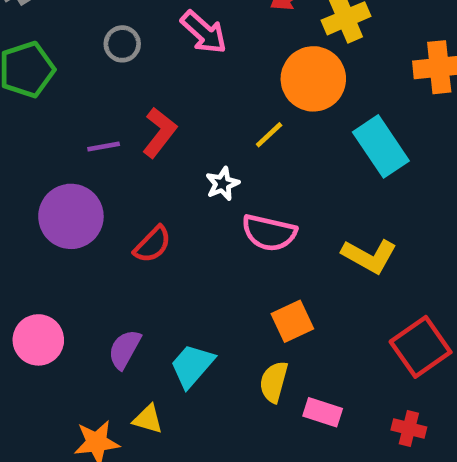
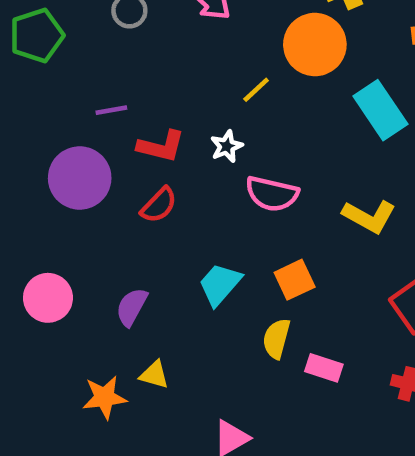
red L-shape: (160, 132) -> (161, 146), moved, turned 66
yellow line: (269, 135) -> (256, 90), moved
cyan trapezoid: (192, 366) -> (220, 284), moved

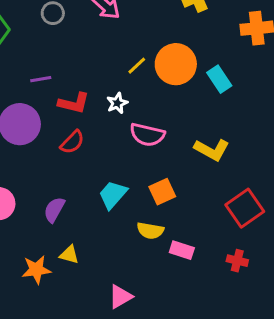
orange circle: (315, 45) -> (176, 64), moved
cyan rectangle: (380, 110) -> (219, 79), size x0.7
yellow semicircle: (276, 339) -> (150, 231), turned -95

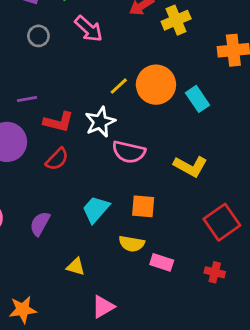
white star: (117, 103) -> (100, 122), size x1.5
orange square: (162, 192) -> (143, 206), turned 30
yellow triangle: (69, 255) -> (76, 267), moved
orange star: (36, 270) -> (23, 310), moved

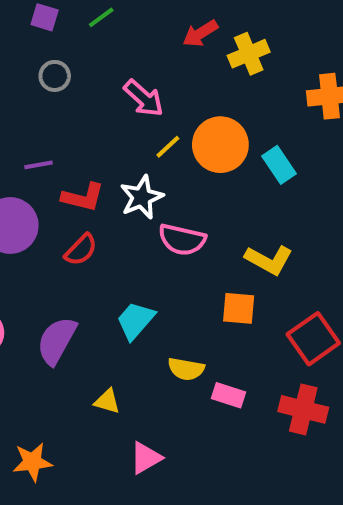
pink arrow: (89, 29) -> (144, 98), moved
orange square: (143, 206) -> (239, 308), moved
purple semicircle: (40, 224) -> (57, 341), size x1.4
red cross: (215, 272) -> (303, 409), size x1.6

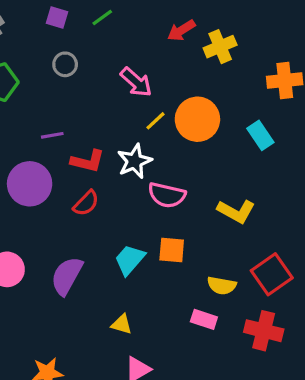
cyan rectangle: (279, 165) -> (260, 135), moved
orange square: (239, 308) -> (172, 250), moved
yellow semicircle: (186, 369) -> (222, 286), moved
yellow triangle: (107, 401) -> (122, 324), moved

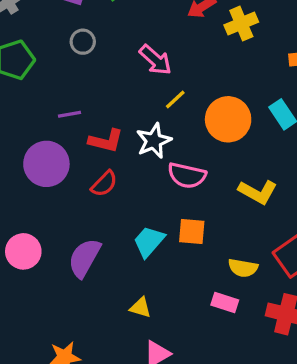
orange circle: (197, 119) -> (228, 119), moved

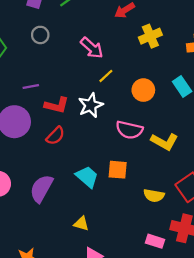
yellow cross: (241, 24) -> (150, 36), moved
orange circle: (228, 119) -> (143, 90), size x0.7
pink semicircle: (187, 175) -> (129, 130), moved
cyan trapezoid: (149, 241) -> (87, 177), turned 90
pink rectangle: (225, 303) -> (155, 241), moved

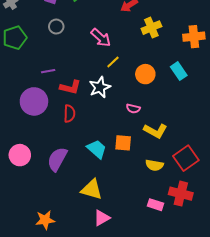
pink semicircle: (129, 130) -> (133, 109), size x0.6
red semicircle: (55, 136) -> (69, 114), turned -42
yellow L-shape: (164, 142) -> (155, 131), moved
yellow triangle: (81, 224) -> (92, 190), size x1.6

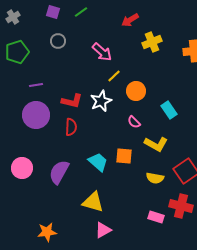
purple line: (48, 71) -> (36, 85), moved
cyan rectangle: (179, 71) -> (169, 110), moved
orange circle: (145, 74) -> (136, 91), moved
pink semicircle: (133, 109) -> (134, 122), turned 32

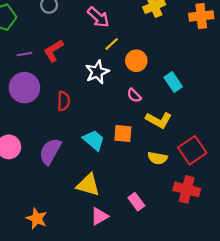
red L-shape: (72, 101) -> (54, 51), moved, turned 135
pink rectangle: (156, 217) -> (136, 202), moved, turned 35
orange star: (47, 232) -> (37, 218), turned 30

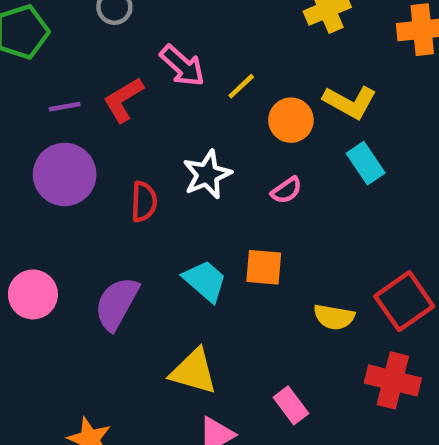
pink arrow: (98, 17) -> (182, 66), moved
white star: (97, 72) -> (207, 174), moved
pink semicircle: (134, 95) -> (286, 190), turned -80
yellow L-shape: (159, 120) -> (350, 102), moved

